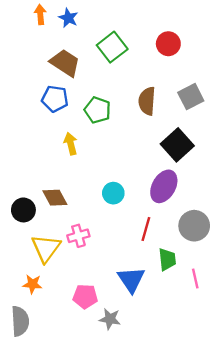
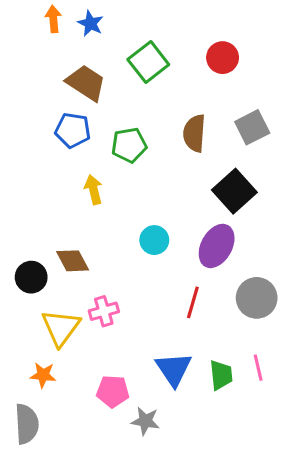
green pentagon: (98, 110) -> (129, 145), turned -30
cyan circle: (113, 193) -> (154, 240), moved
green trapezoid: (167, 259) -> (221, 375), moved

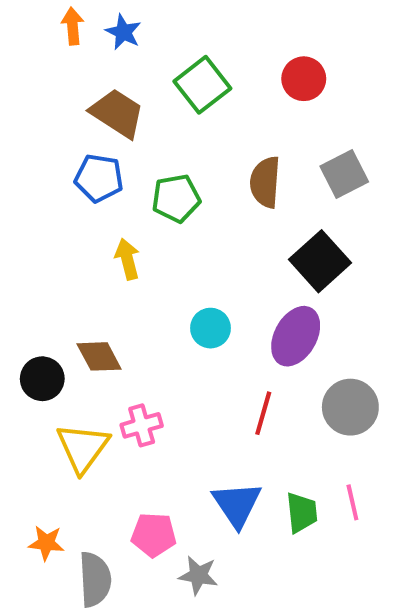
orange star: (43, 375) -> (46, 543), moved
gray semicircle: (27, 424) -> (95, 579), moved

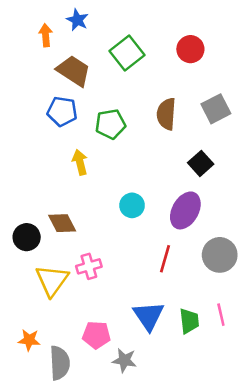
orange arrow: (73, 26) -> (46, 35), moved
black square: (320, 261) -> (201, 163), size x0.7

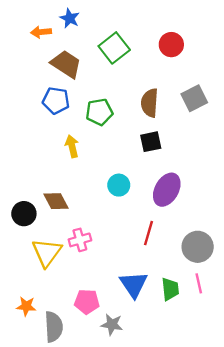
orange arrow: (46, 35) -> (41, 32), turned -90
black square: (201, 163) -> (151, 142), moved, turned 30
gray circle: (220, 255) -> (198, 247), moved

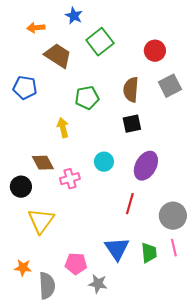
blue star: (70, 18) -> (74, 16), moved
red circle: (171, 45) -> (155, 51), moved
blue pentagon: (56, 101) -> (25, 88), moved
brown diamond: (56, 201) -> (43, 163), moved
pink cross: (80, 240) -> (70, 179), moved

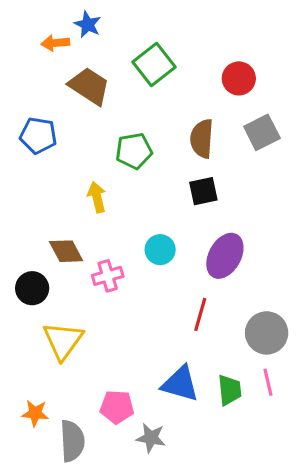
blue star: (74, 16) -> (88, 24), moved
blue triangle: (117, 249) -> (180, 384), turned -40

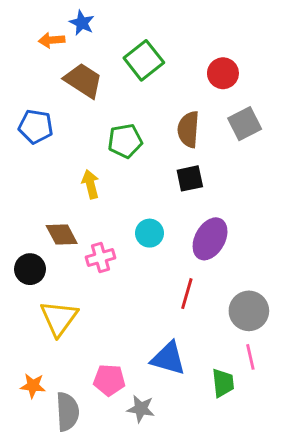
green trapezoid: (230, 390) -> (223, 383), moved

